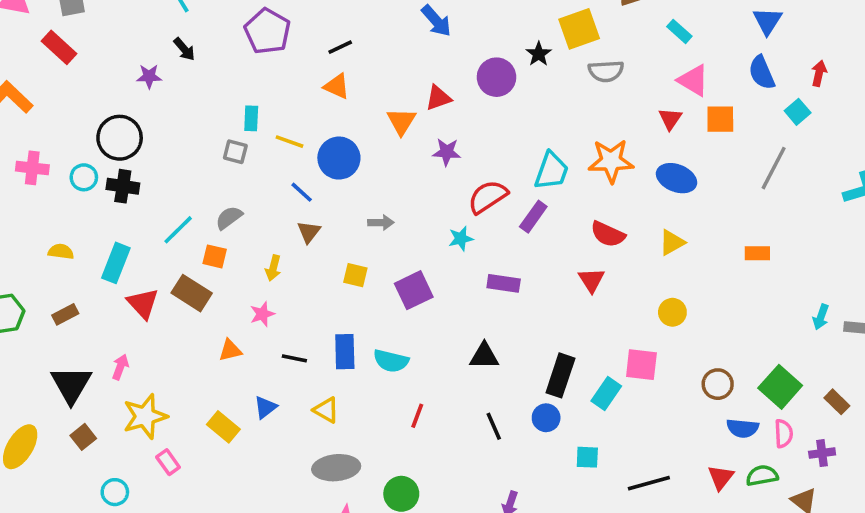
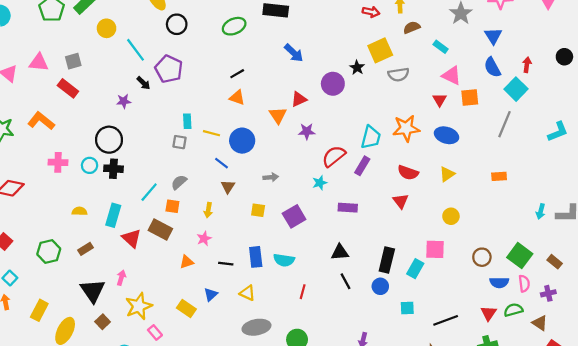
purple pentagon: (267, 31) -> (169, 69), moved
cyan square: (798, 112) -> (516, 89), size x1.5
black line: (494, 426) -> (345, 281), moved

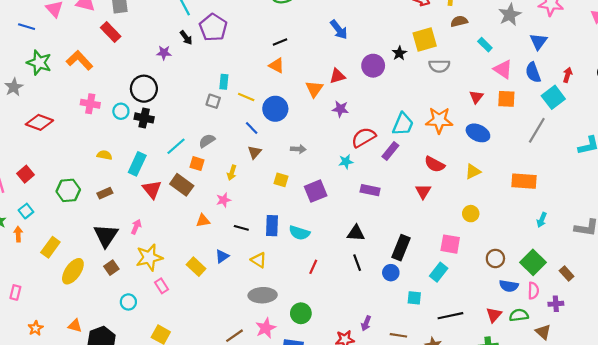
pink triangle: (452, 76) -> (503, 69), moved
orange rectangle: (499, 176) -> (524, 181), size x1.6
cyan arrow: (541, 211) -> (542, 220), moved
cyan rectangle: (415, 269) -> (439, 272), moved

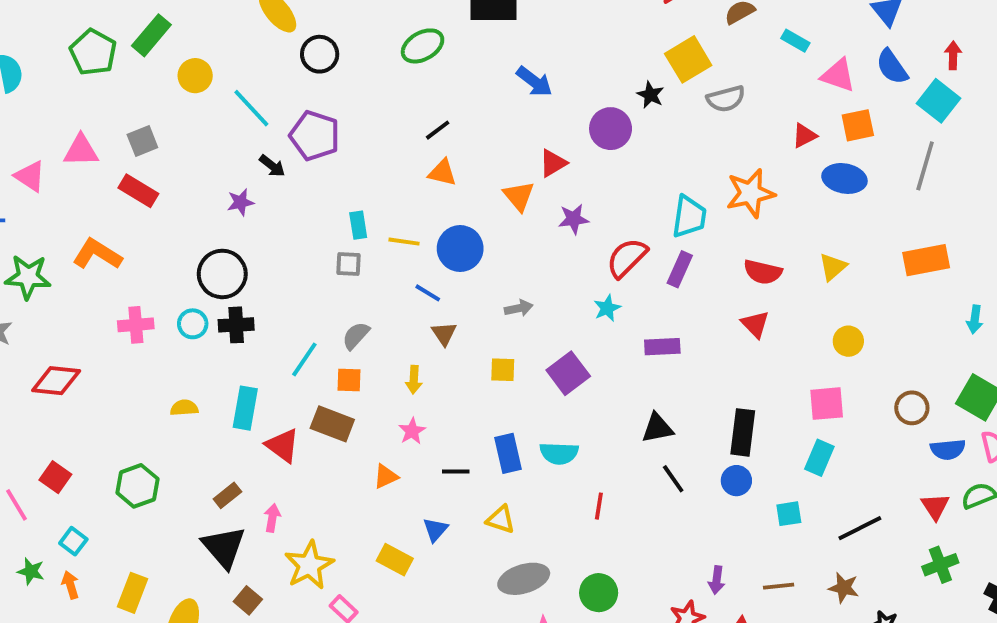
red triangle: (476, 97) -> (804, 136), turned 40
blue ellipse: (478, 133) -> (844, 178), moved
brown rectangle: (105, 193) -> (227, 495), moved

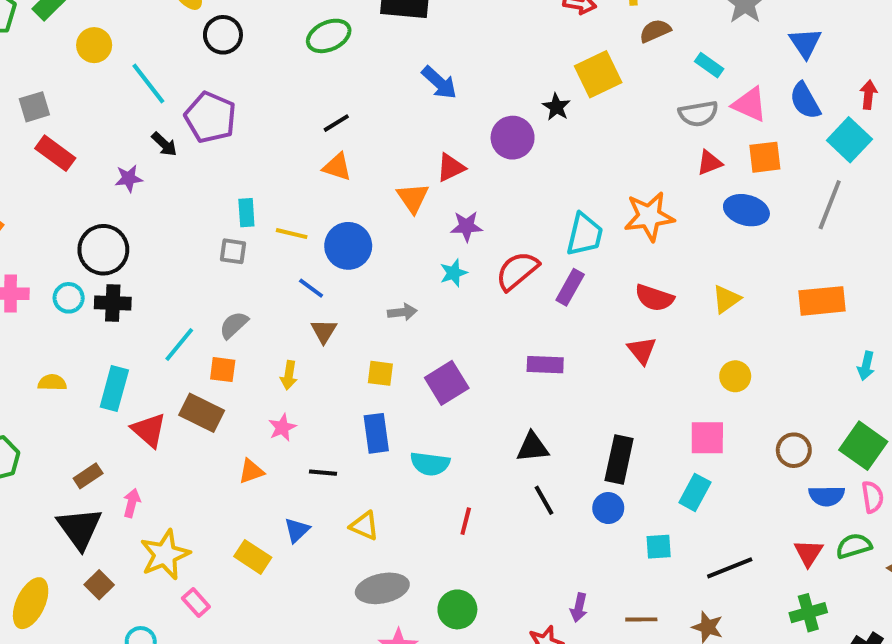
gray semicircle: (726, 99) -> (698, 114), moved
red rectangle: (138, 191) -> (55, 153), moved
cyan star: (607, 308) -> (454, 273), moved
blue rectangle: (508, 453) -> (376, 433), moved

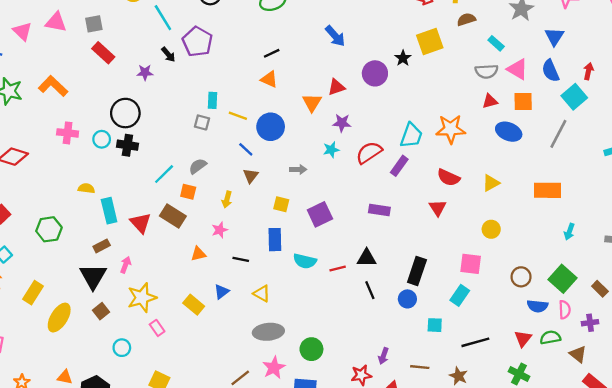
cyan rectangle: (114, 389) -> (109, 211), moved, turned -35
red line: (466, 521) -> (338, 269), moved, turned 56
green cross: (808, 613) -> (519, 374), turned 36

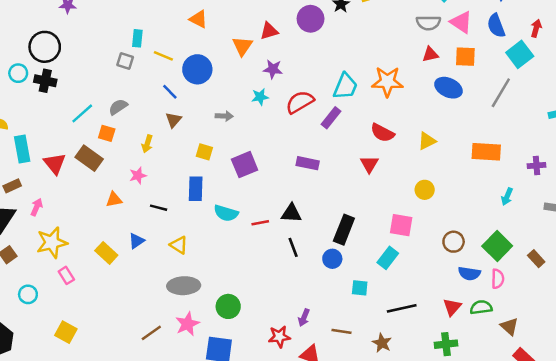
purple cross: (590, 323) -> (537, 166), moved
green cross: (519, 374) -> (446, 344), turned -36

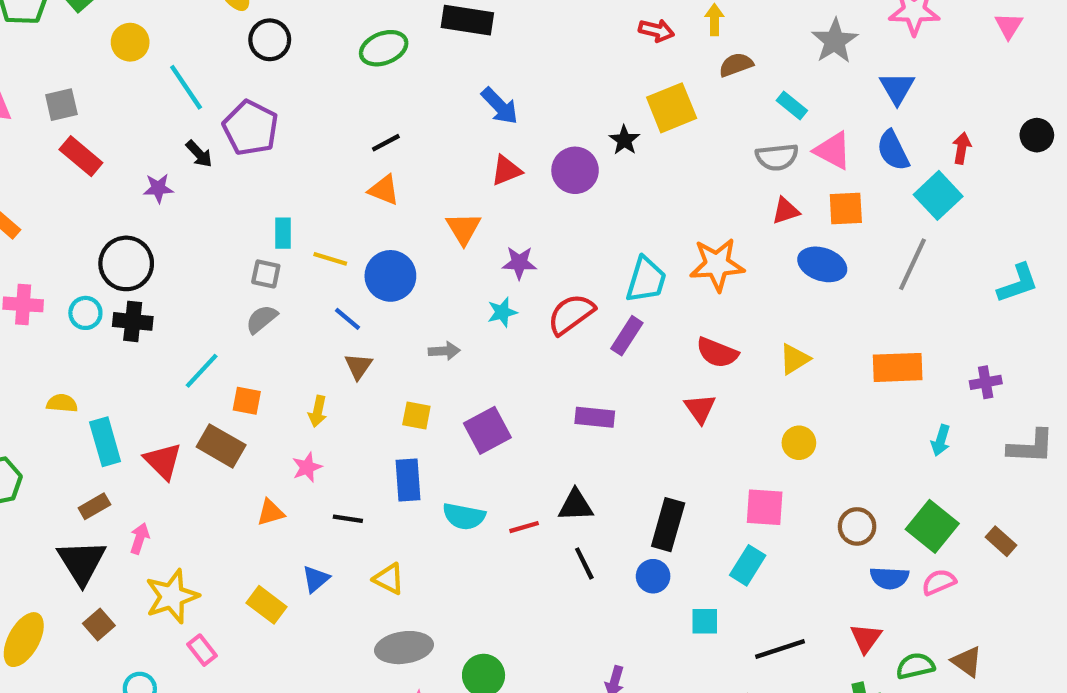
red triangle: (269, 31) -> (506, 170), moved
gray semicircle: (118, 107) -> (262, 319), moved
pink semicircle: (498, 279) -> (939, 582), turned -108
green semicircle: (481, 307) -> (915, 666), moved

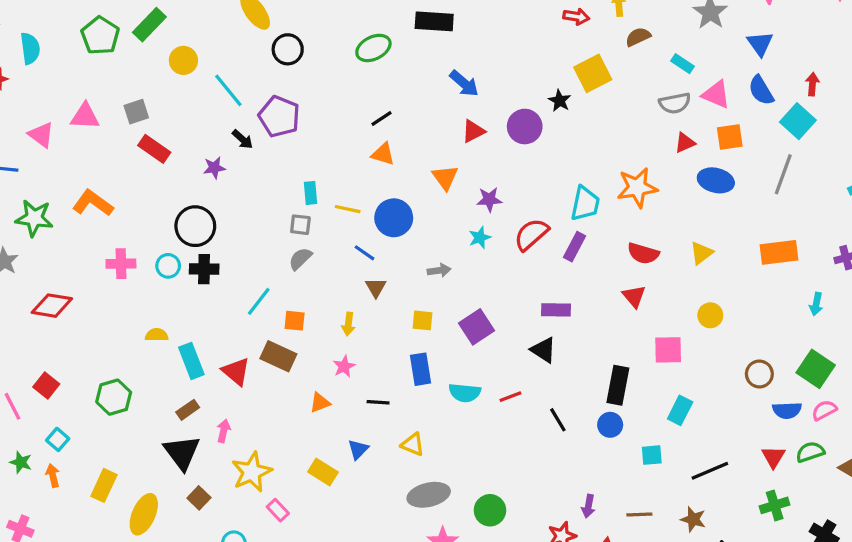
black triangle: (576, 505) -> (543, 350), moved, turned 40
pink square: (765, 507) -> (668, 350), moved
green semicircle: (915, 666) -> (810, 452), moved

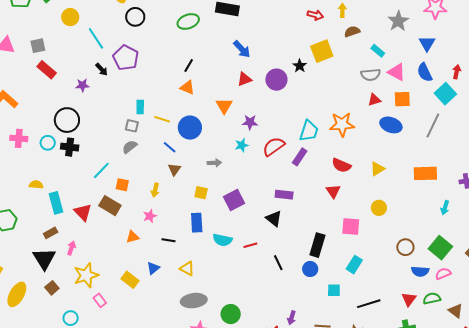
black line: (381, 119) -> (189, 65), turned -32

